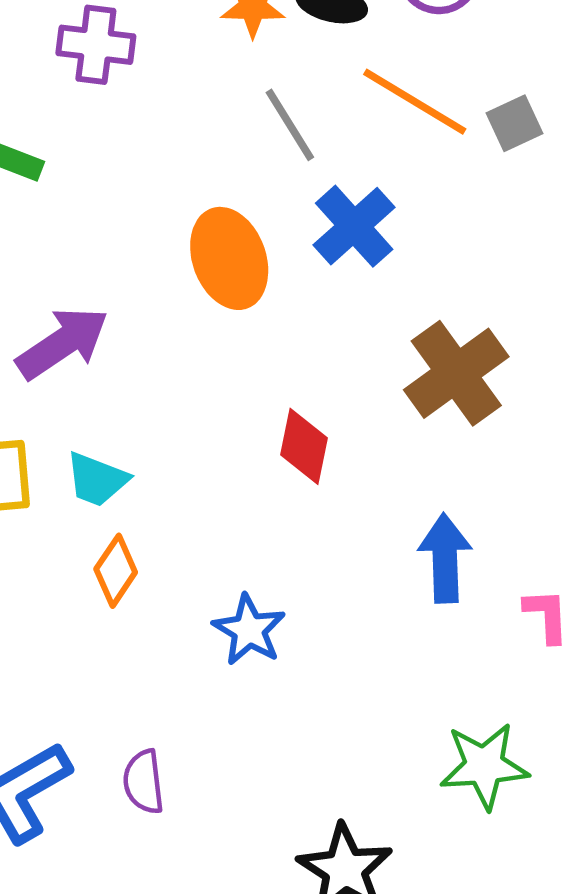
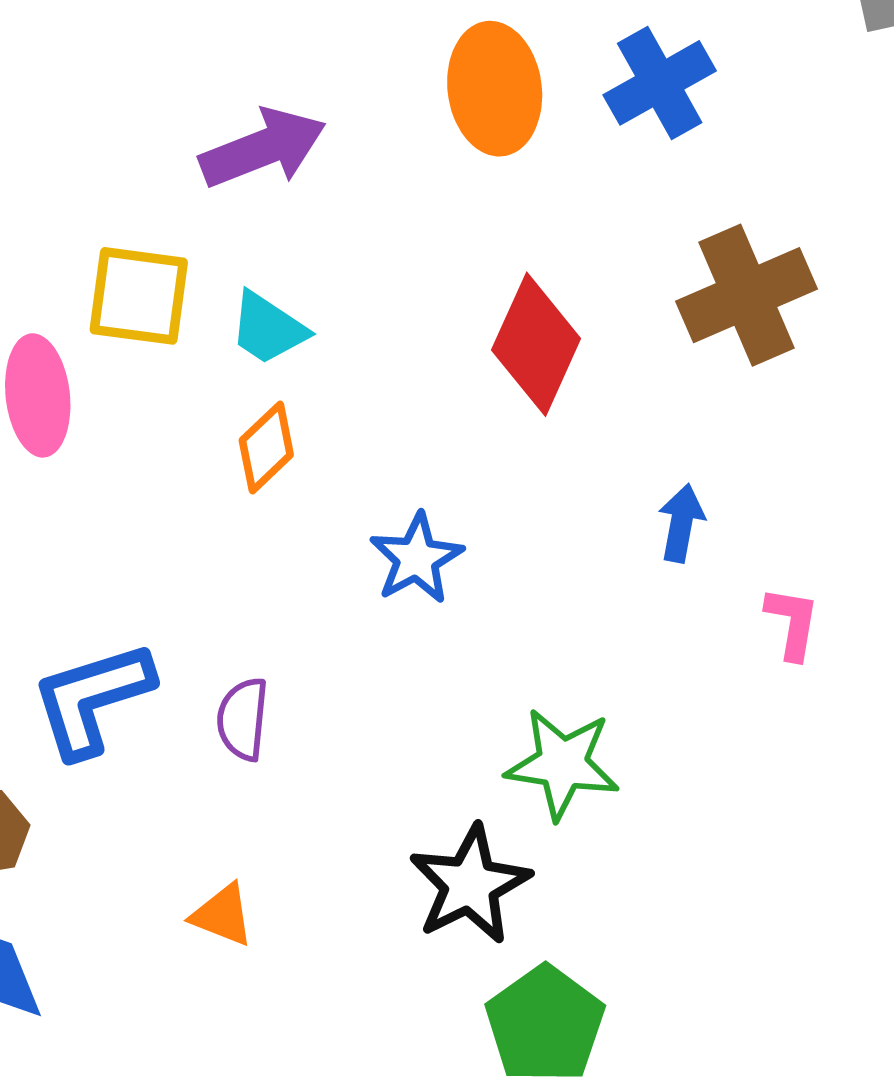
red diamond: (304, 446) -> (536, 344), size x1.4
blue arrow: (445, 558) -> (681, 523), size x0.7
green star: (484, 766) -> (562, 764), moved

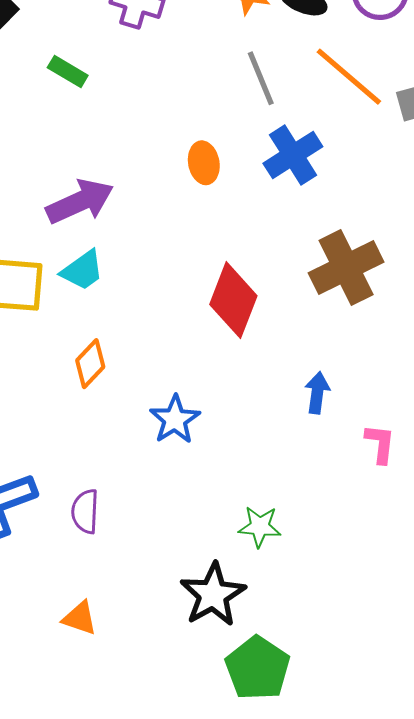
orange ellipse: (495, 89) -> (204, 163), size x0.6
cyan trapezoid: (268, 328) -> (82, 270), moved, turned -66
green star: (562, 764) -> (260, 527), size x0.7

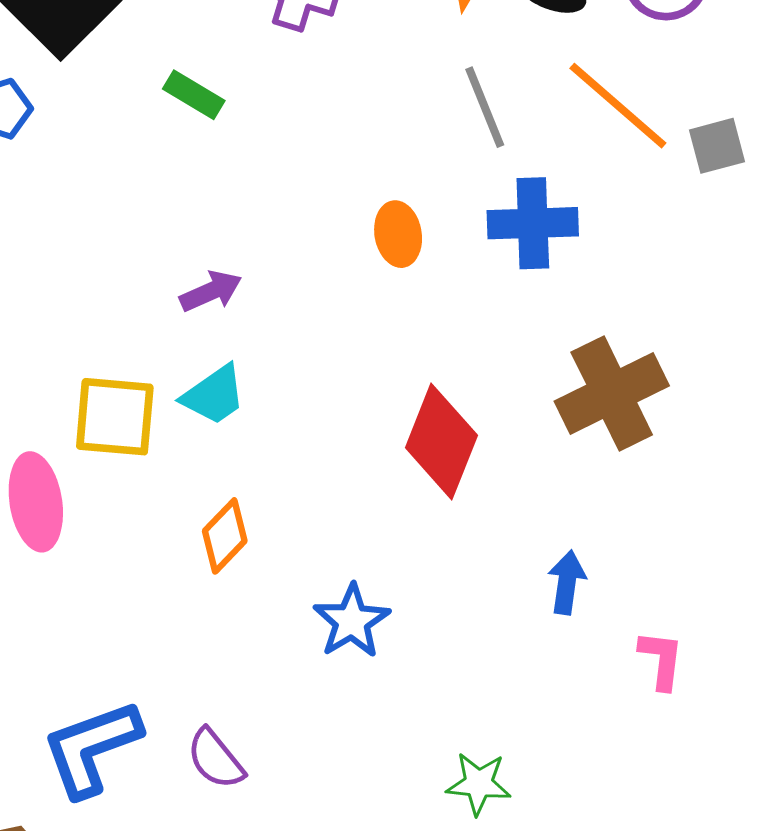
blue cross: (293, 155) -> (533, 223), turned 30
purple arrow: (80, 202) -> (211, 291), size x0.6
purple semicircle: (85, 511) -> (215, 759), turned -42

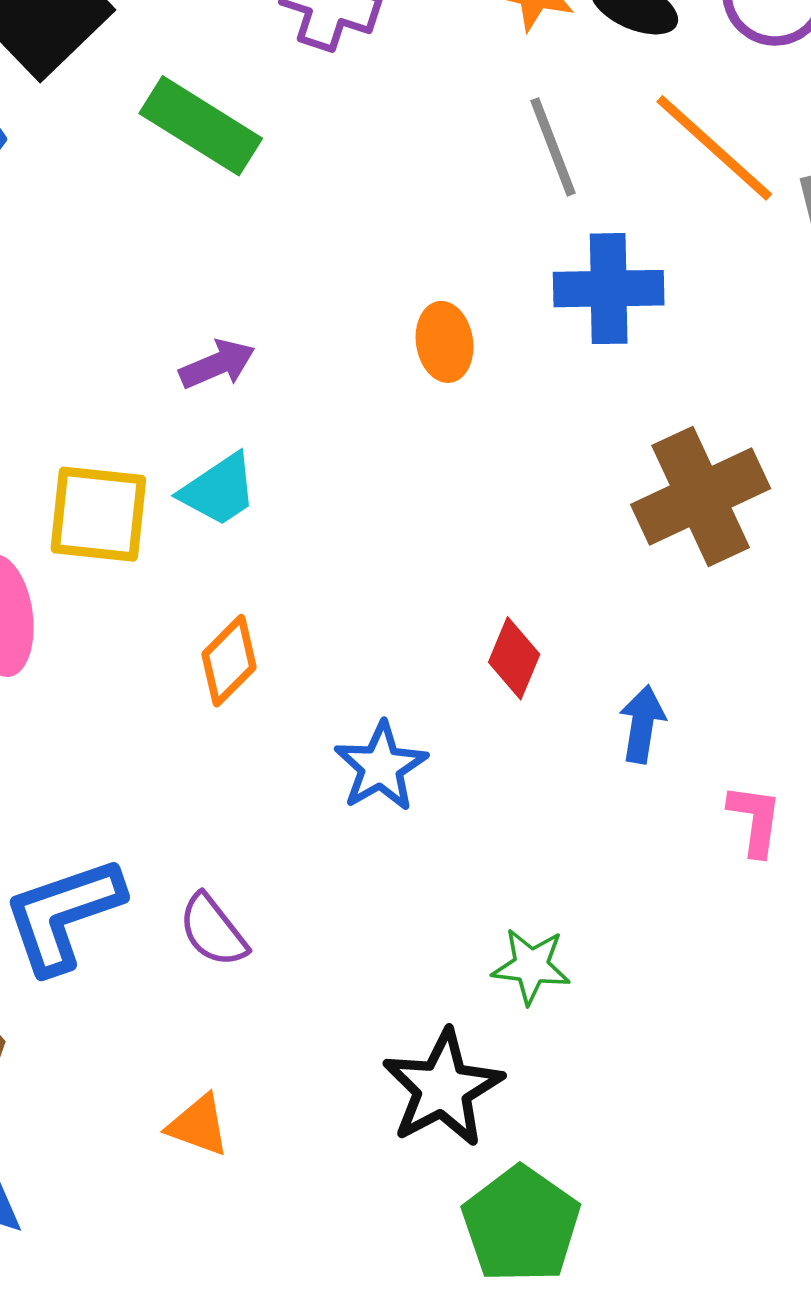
green rectangle: (194, 95) -> (201, 126), size x1.6
orange ellipse: (398, 234) -> (445, 342), moved
red diamond: (441, 441) -> (514, 658), moved, size x0.6

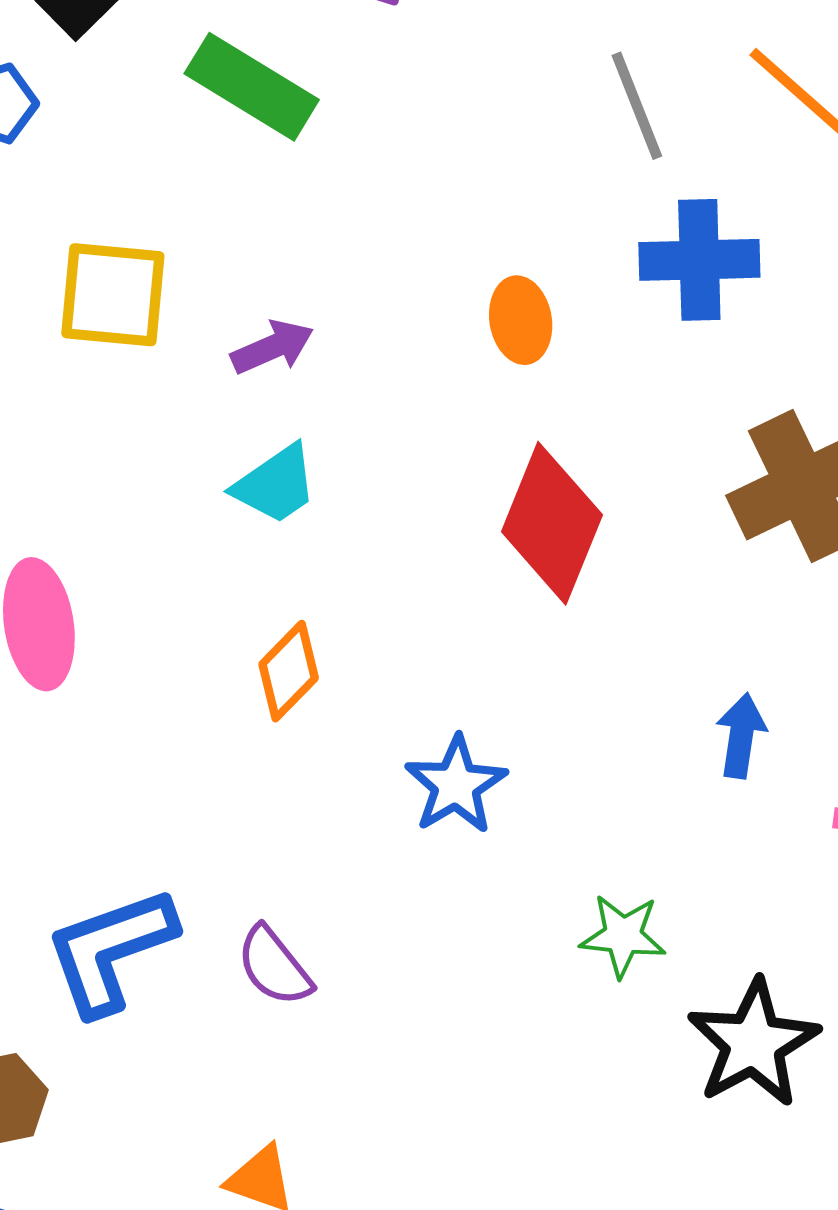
yellow square: (98, 514) -> (113, 295), moved
red diamond: (514, 658) -> (552, 523), moved, size x1.8
green star: (531, 966) -> (623, 936), moved
black star: (443, 1088) -> (753, 1043), moved

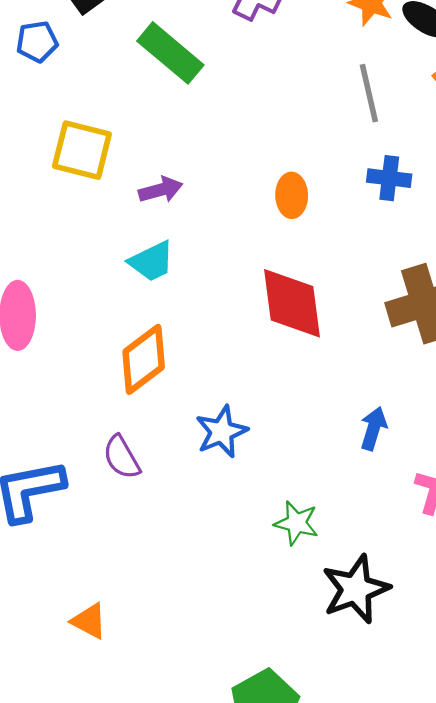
blue cross: (699, 260) -> (389, 178), size x0.7
red diamond: (552, 523) -> (292, 303), turned -38
orange diamond: (289, 671) -> (144, 359), size x1.4
purple semicircle: (274, 966) -> (122, 457), moved

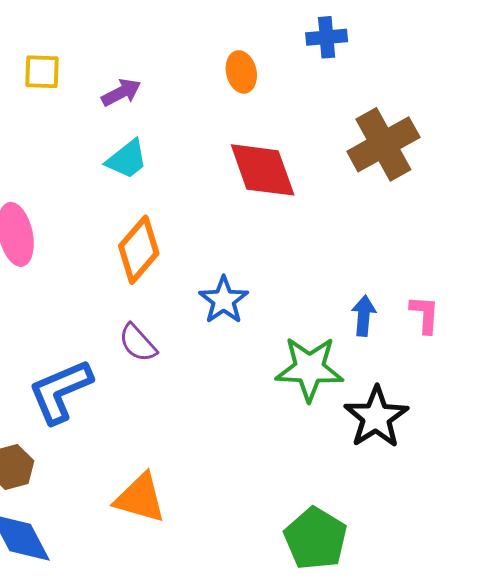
yellow square: (82, 150) -> (42, 72), size x0.7
blue arrow: (374, 428) -> (364, 316), moved
green star: (296, 523) -> (309, 369), size x1.6
orange triangle: (89, 621) -> (140, 498), size x1.5

